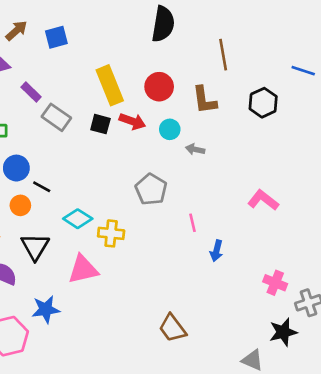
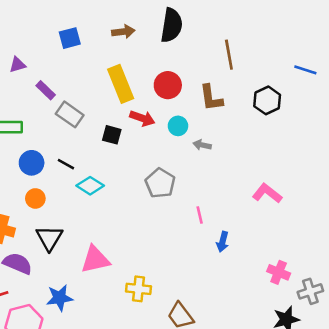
brown arrow: (16, 31) -> (123, 32), moved, turned 35
black square: (100, 124) -> (112, 135), moved
black line: (42, 187) -> (66, 164), moved
cyan diamond: (78, 219) -> (90, 186), moved
yellow cross: (111, 233) -> (138, 289), moved

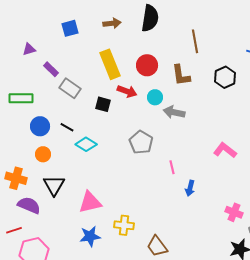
gray arrow: (202, 145) -> (174, 112), size x1.5
blue star: (60, 298) -> (90, 236), moved

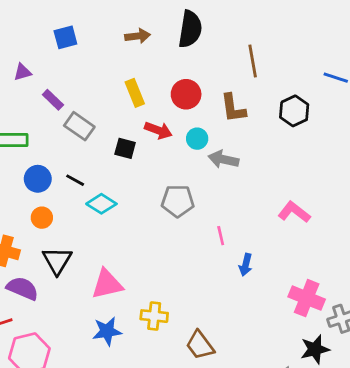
blue square: (70, 28) -> (65, 37), moved
yellow rectangle: (110, 64) -> (135, 93), size x0.7
gray pentagon: (141, 142) -> (178, 201), turned -30
pink cross: (234, 212) -> (307, 298), size x1.4

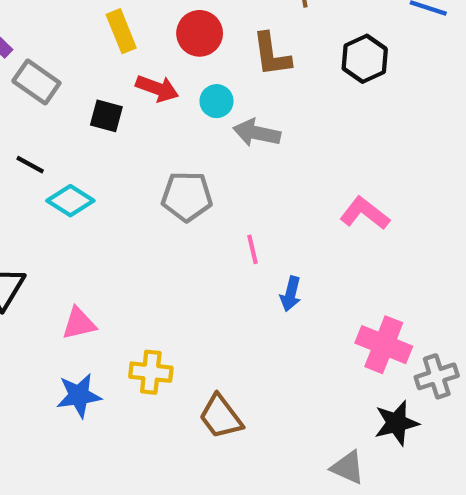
pink triangle: (107, 284) -> (79, 323), size x0.7

